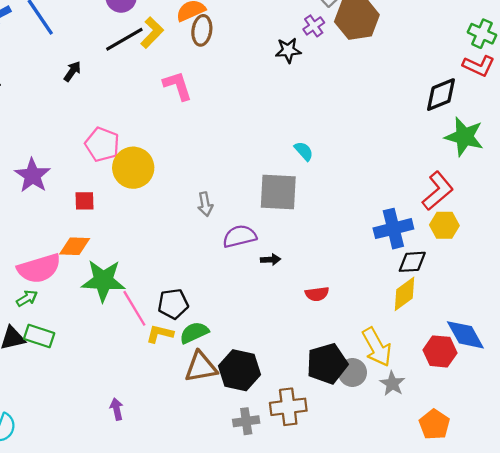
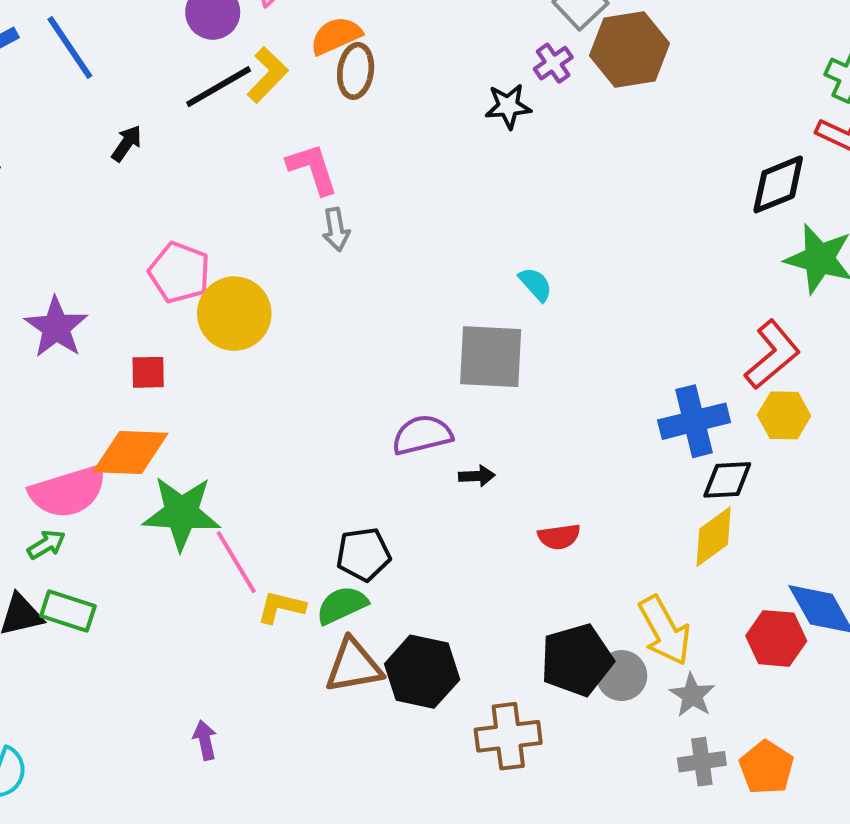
gray arrow: (205, 204) -> (336, 229), moved
orange diamond: (75, 246) -> (131, 453), size x1.4
black pentagon: (173, 304) -> (363, 554), moved
gray cross: (246, 421) -> (702, 762), moved

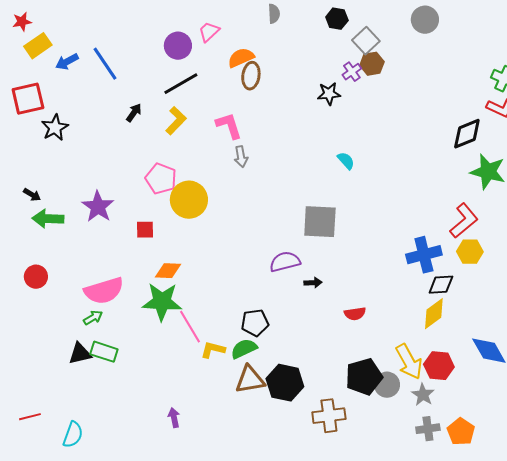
brown hexagon: (629, 49) -> (372, 64), moved, size x0.6
yellow L-shape: (268, 75) -> (176, 121), moved
cyan semicircle: (536, 284) -> (346, 161), moved
orange diamond: (131, 453) -> (168, 271), moved, size x0.7
red hexagon: (776, 638) -> (439, 366), moved

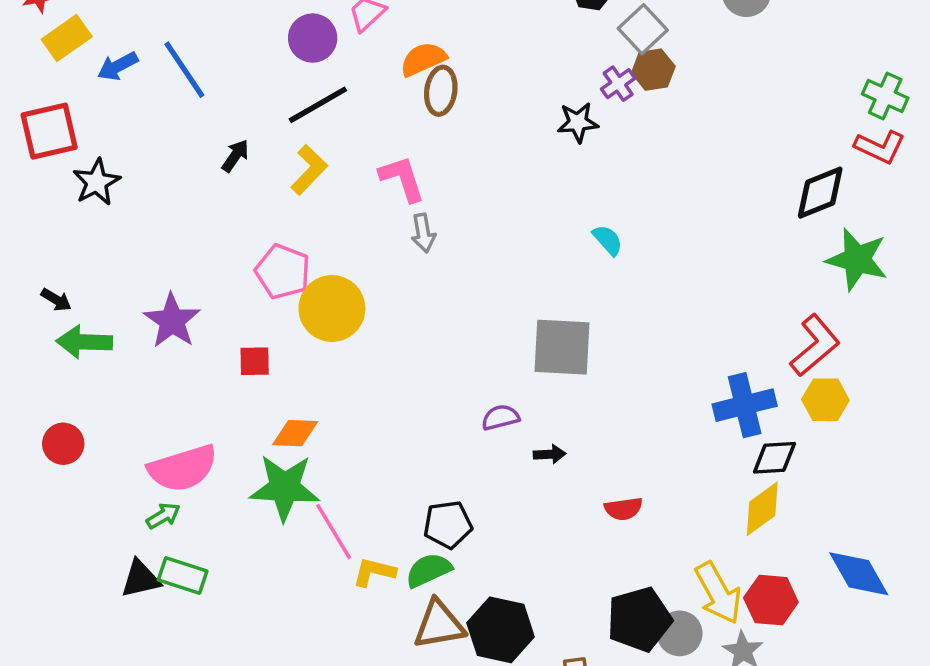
purple semicircle: (285, 262) -> (501, 417), size x0.7

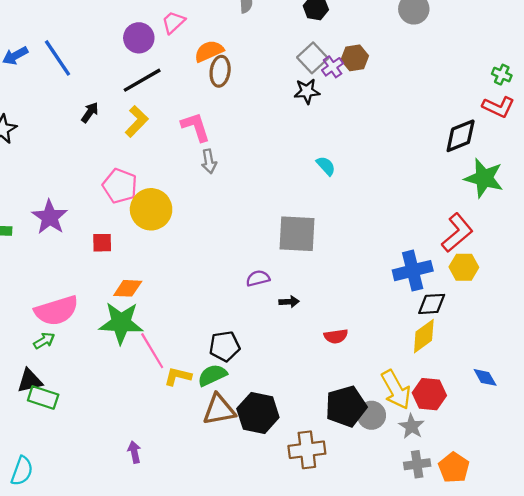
gray square: (643, 29) -> (312, 58), moved
green cross: (885, 96) -> (502, 75), size x0.7
blue diamond: (859, 574) -> (485, 377), size x0.6
green rectangle: (183, 575) -> (43, 397), moved

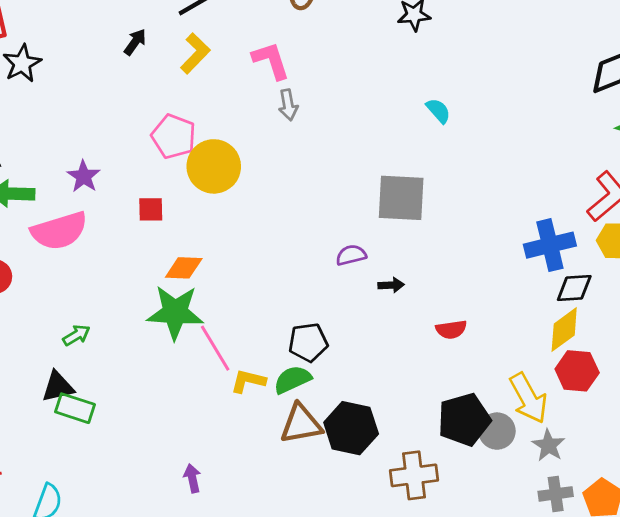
purple star: (50, 217) -> (84, 176), size x0.7
pink semicircle: (56, 311) -> (59, 231), moved
red hexagon: (429, 394) -> (577, 371), moved

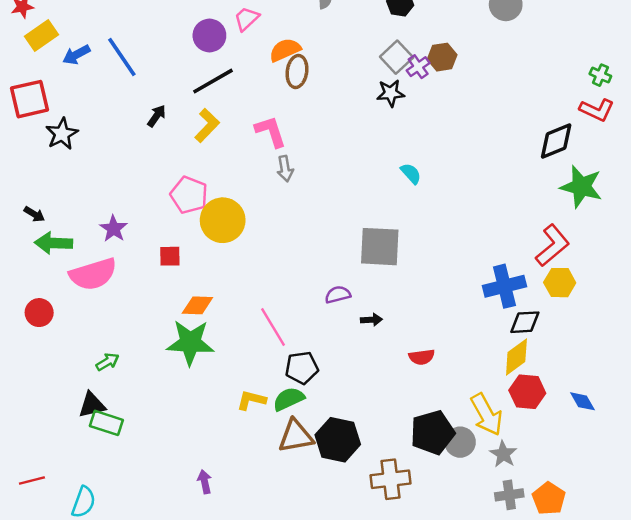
pink line: (215, 348) -> (273, 327), moved

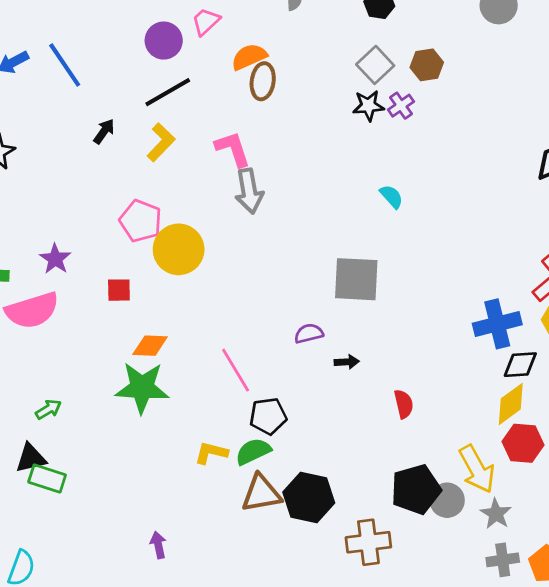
purple cross: (418, 67) -> (401, 106), moved
gray arrow: (285, 169) -> (249, 191), size x1.5
red semicircle: (422, 357) -> (404, 404), turned -95

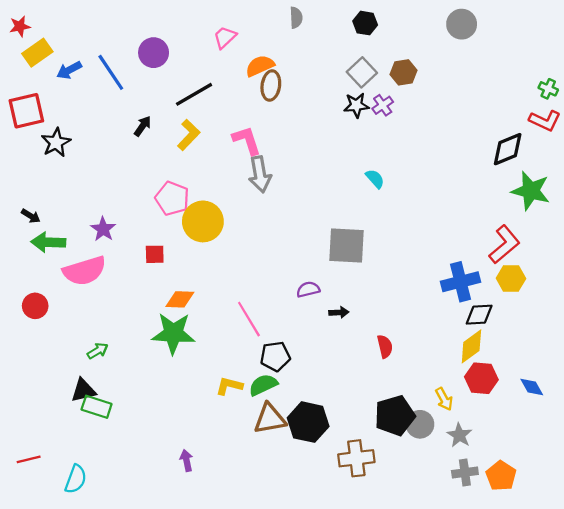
purple circle: (164, 41) -> (154, 53), moved
yellow arrow: (477, 469) -> (444, 399), size x0.6

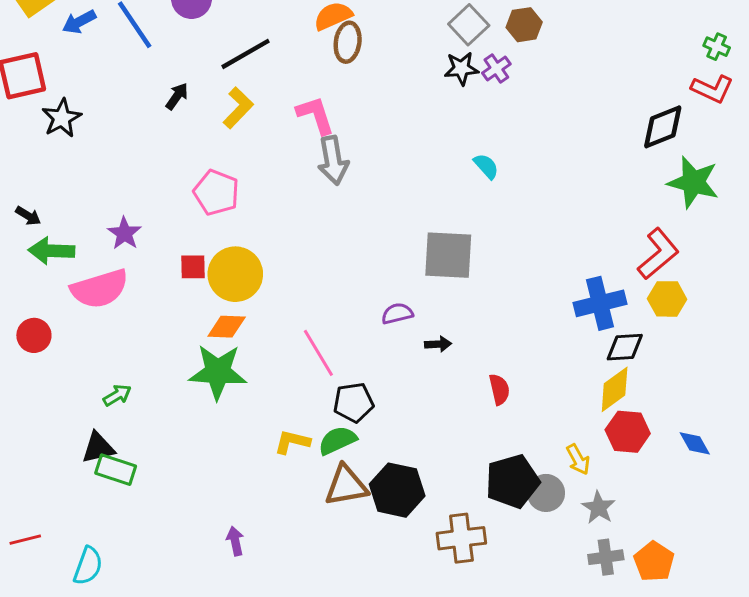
yellow circle: (203, 221) -> (235, 274), moved

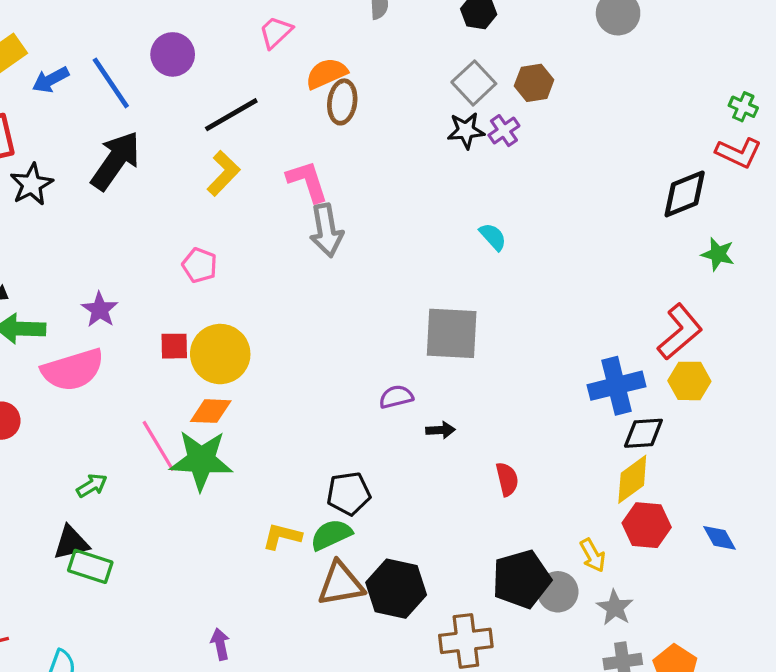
black arrow: (177, 96) -> (116, 161), moved, size x2.0
green star: (693, 182) -> (718, 254), size x0.6
pink pentagon: (216, 192) -> (200, 265), size x0.7
pink line: (318, 353) -> (158, 446), moved

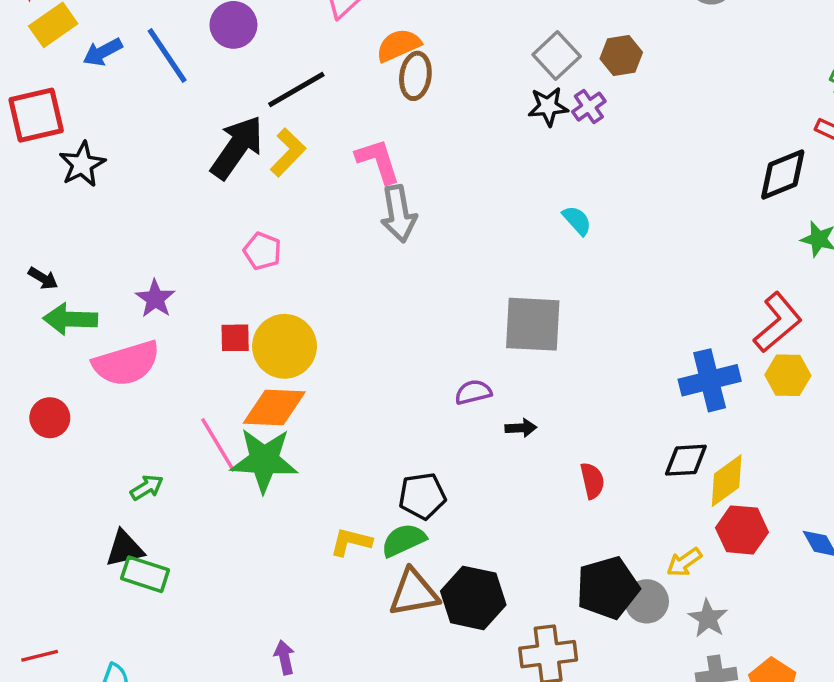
black arrow: (116, 161) -> (237, 147), moved
orange diamond: (211, 411) -> (274, 408), size x1.4
black diamond: (643, 433) -> (686, 460), moved
yellow arrow: (593, 555) -> (684, 562), turned 84

